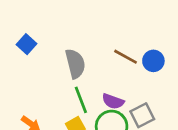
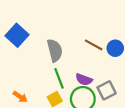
blue square: (26, 44) -> (17, 35), size x1.5

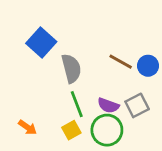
blue square: (17, 35) -> (41, 42), moved
gray square: (107, 90) -> (137, 105), moved

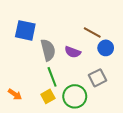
blue square: (41, 42) -> (25, 30), turned -30
brown line: (121, 62) -> (92, 32), moved
purple semicircle: (108, 105) -> (73, 52), moved

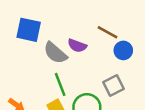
gray semicircle: (48, 50) -> (55, 53), turned 145
purple semicircle: (73, 52) -> (77, 46), moved

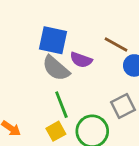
blue square: (29, 30) -> (53, 40), moved

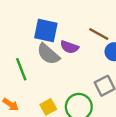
green line: (61, 105) -> (21, 69), moved

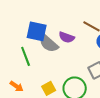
blue square: (46, 31) -> (37, 31), moved

